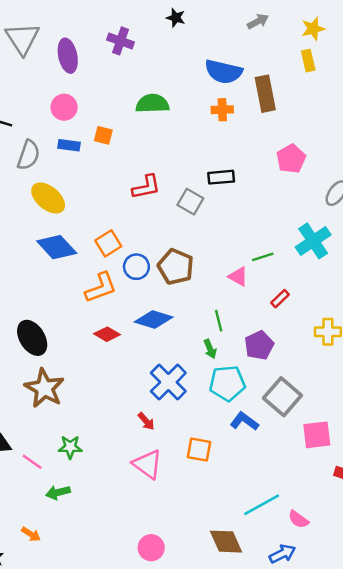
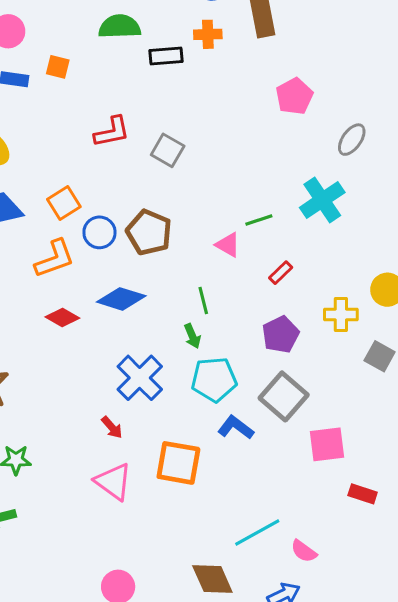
black rectangle: (221, 177) -> (166, 56), moved
purple pentagon: (259, 345) -> (281, 335), moved
orange square: (199, 450) -> (178, 463), size x1.4

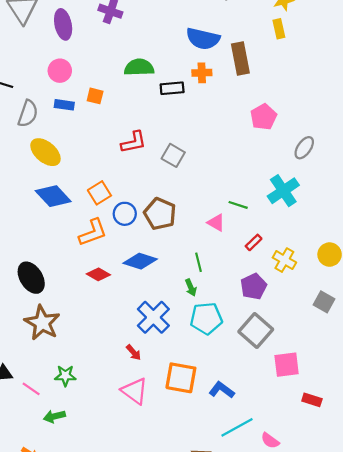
green line: (259, 220) -> (238, 205), turned 36
yellow cross: (341, 314) -> (284, 260), moved, turned 30
blue L-shape: (236, 427) -> (222, 390), moved

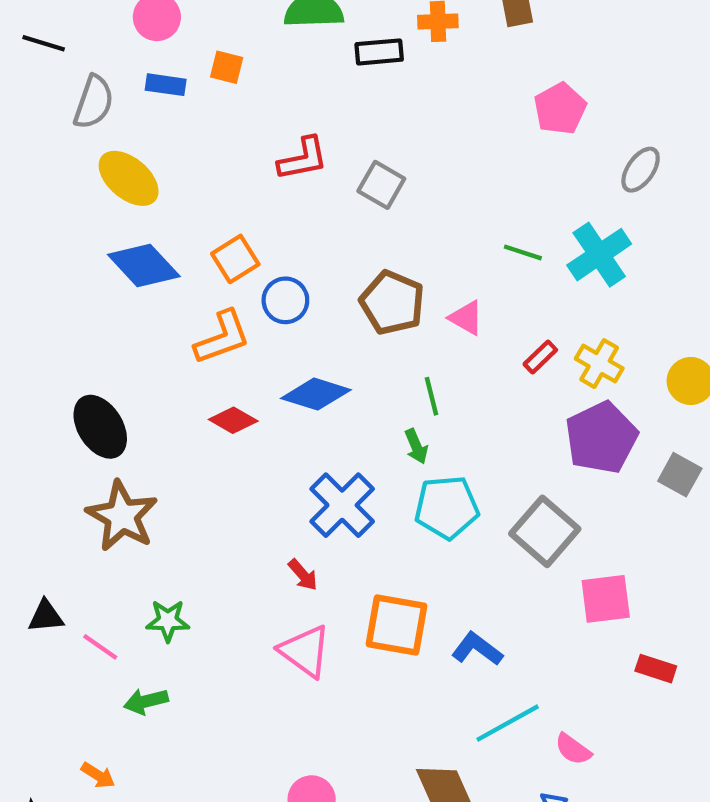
green line: (238, 205) -> (523, 252), moved
brown pentagon: (160, 214) -> (392, 303), moved
yellow cross: (284, 260) -> (599, 364), moved
purple pentagon: (254, 286) -> (601, 438), moved, size x1.4

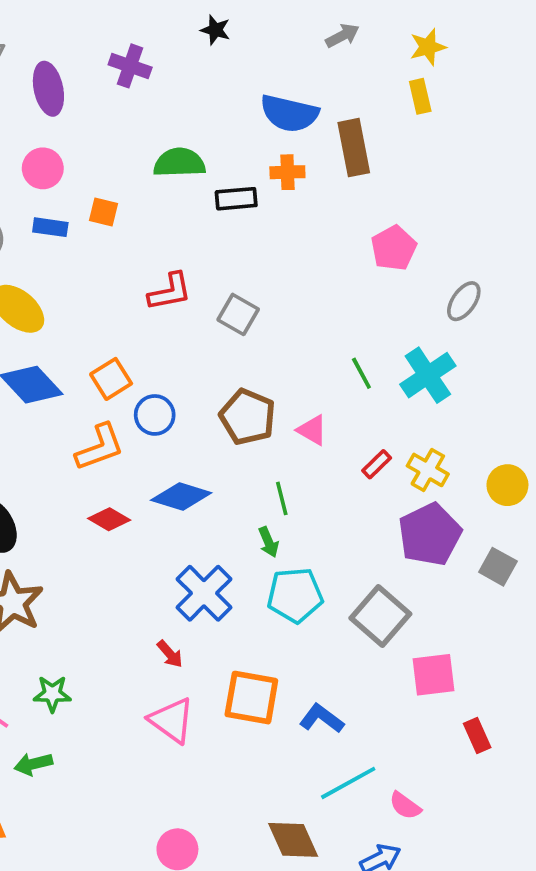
green line: (523, 252) -> (361, 373), turned 44
red rectangle: (656, 669) -> (477, 736), turned 48

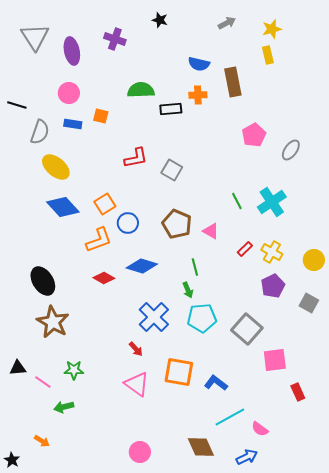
blue semicircle: (289, 113) -> (199, 64), size x0.7
gray ellipse: (464, 301) -> (291, 150), moved
purple pentagon: (430, 534) -> (273, 286), size x0.7

